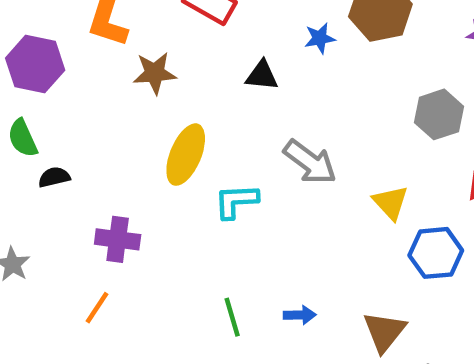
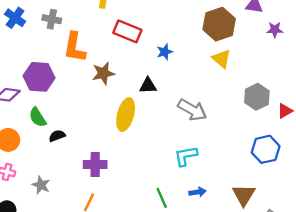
blue star: (320, 38) -> (165, 52), moved
black triangle: (262, 76) -> (148, 86), moved
gray hexagon: (439, 114) -> (257, 97), moved
cyan L-shape: (236, 201) -> (186, 156), moved
yellow triangle: (391, 203) -> (221, 59), moved

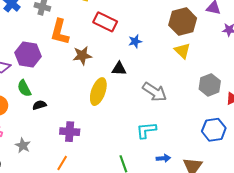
blue arrow: (198, 192) -> (163, 158), moved

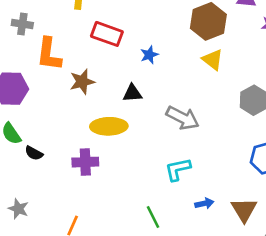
yellow ellipse: (98, 92) -> (109, 126), turned 76
black semicircle: (39, 105) -> (34, 153), turned -128
purple cross: (70, 132) -> (85, 162), moved

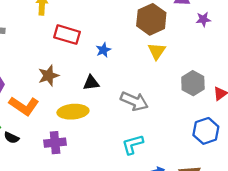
orange L-shape: (49, 54) -> (24, 106), moved, turned -60
yellow triangle: (213, 60) -> (157, 51), turned 30

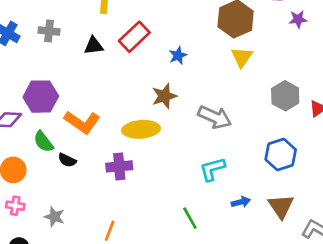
red rectangle: (67, 35) -> (134, 37), turned -60
brown star: (49, 76) -> (164, 96), moved
black triangle: (91, 83) -> (94, 46), moved
blue hexagon: (206, 131) -> (281, 155), moved

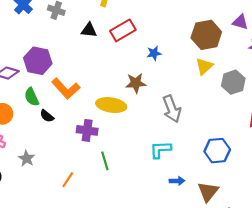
gray hexagon: (285, 96) -> (233, 82), moved
gray arrow: (215, 117) -> (172, 109), turned 32
green line: (190, 218) -> (105, 161), moved

